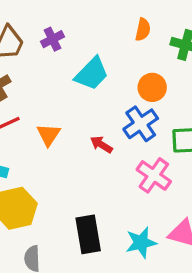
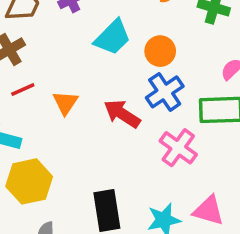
orange circle: (152, 87) -> (160, 51), moved
red arrow: (101, 145) -> (122, 114), size x1.5

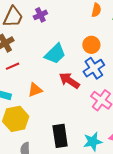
cyan trapezoid: (112, 37) -> (55, 54), moved
orange triangle: (65, 103) -> (35, 90), moved, turned 35

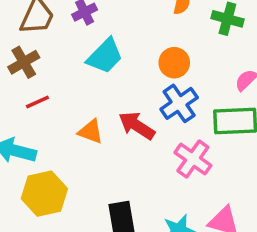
cyan trapezoid: (55, 54) -> (105, 56), moved
orange triangle: (35, 90) -> (91, 132), moved, turned 42

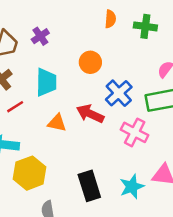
cyan trapezoid: (105, 56) -> (46, 82), moved, turned -36
orange circle: (174, 63) -> (90, 62), moved

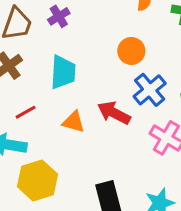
orange circle: (90, 62) -> (131, 51), moved
red line: (15, 107) -> (26, 112), moved

